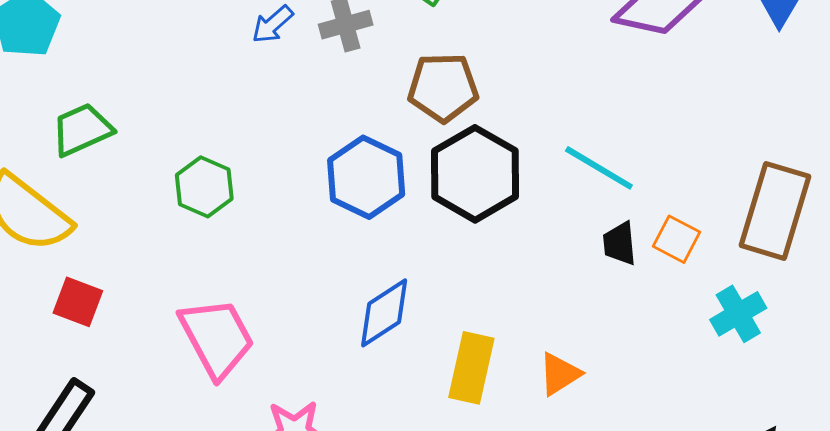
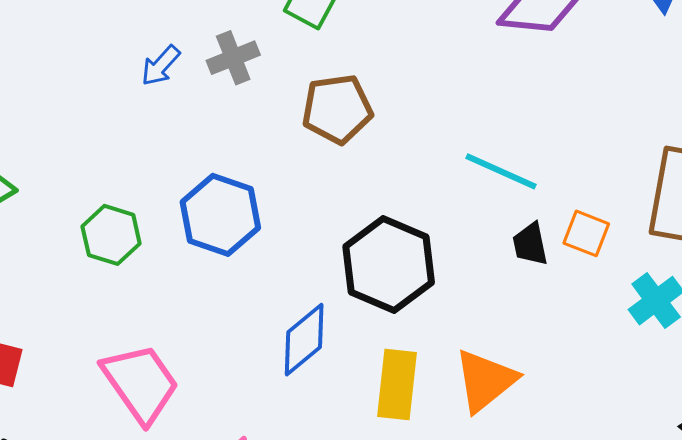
black hexagon: (475, 174) -> (389, 265), moved
blue hexagon: (366, 177) -> (220, 215), moved
orange triangle: (560, 374) -> (485, 380), size x1.5

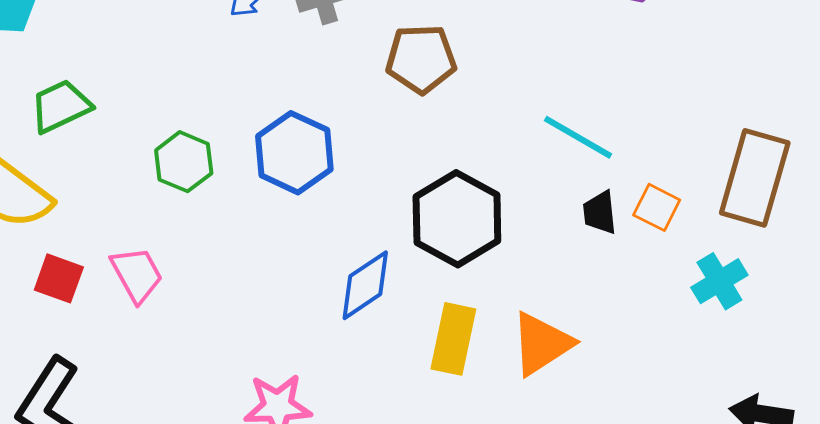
pink trapezoid: (140, 383) -> (137, 275), moved, size x0.7

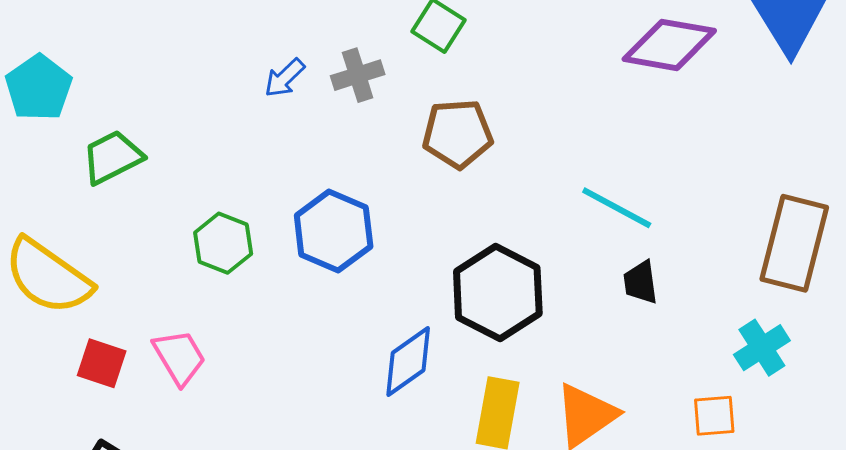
green trapezoid: (61, 106) -> (112, 157), moved
orange square: (657, 207) -> (714, 416), moved, turned -30

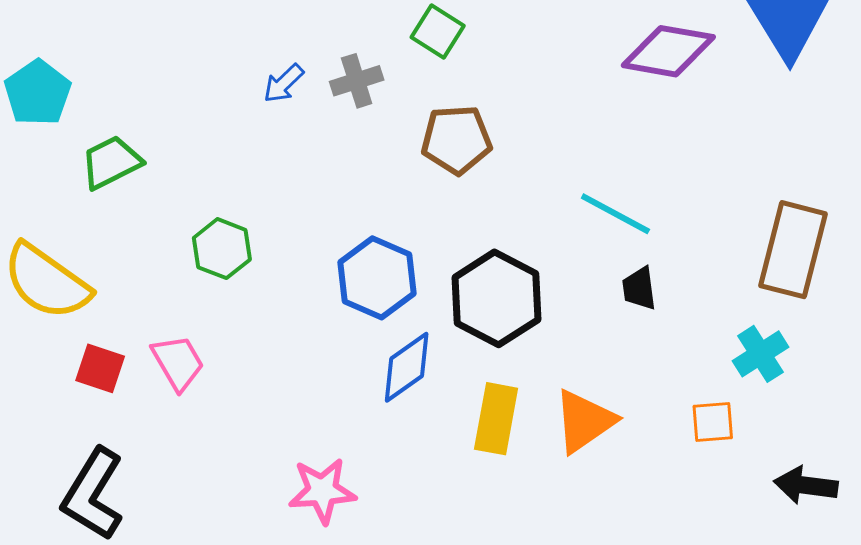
blue hexagon: (334, 231) -> (377, 278), moved

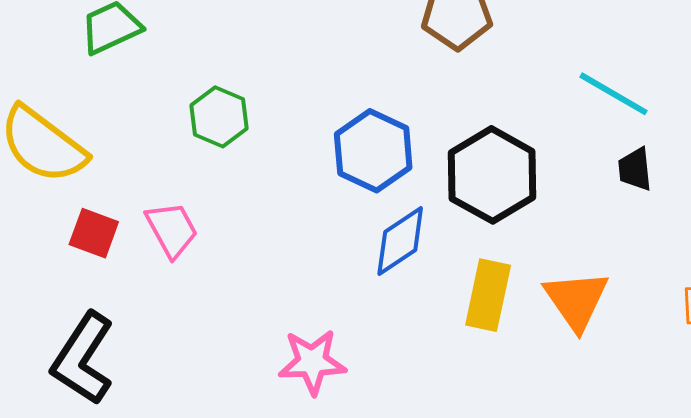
orange triangle: (584, 421) -> (576, 300), turned -32

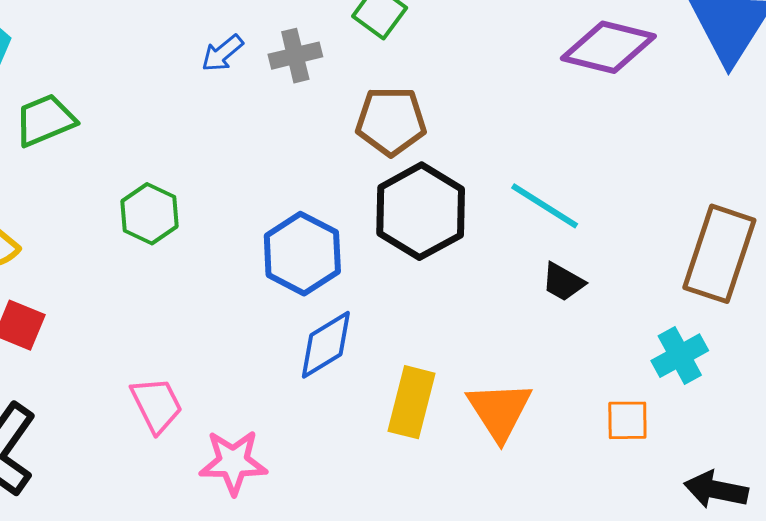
black trapezoid: (635, 169) -> (563, 282), turned -57
black hexagon: (492, 175) -> (421, 211), moved
pink trapezoid: (172, 230) -> (157, 405), moved

